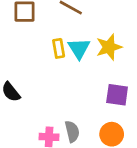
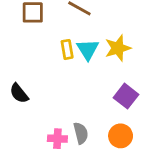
purple square: (117, 95) -> (126, 96), turned 30

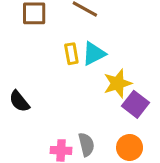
yellow star: (118, 48) -> (118, 83), moved
cyan triangle: (88, 49) -> (94, 54), turned 35

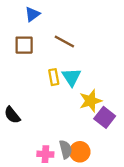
cyan triangle: (94, 54) -> (72, 77), turned -36
orange circle: (130, 147) -> (80, 152), moved

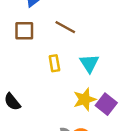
cyan triangle: (72, 77) -> (89, 63), moved
yellow star: (90, 101) -> (85, 99), moved

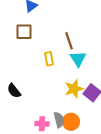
brown line: (65, 27) -> (69, 41), moved, turned 42

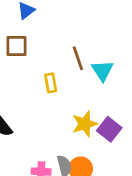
cyan triangle: (78, 59) -> (102, 71), moved

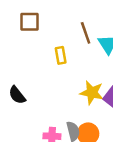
yellow star: (85, 124) -> (92, 93), turned 30

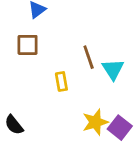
yellow star: (92, 93) -> (95, 122), turned -30

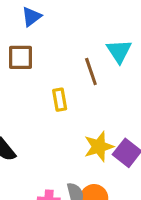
cyan triangle: (113, 69) -> (119, 51), moved

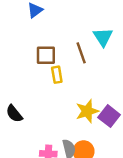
brown square: (21, 57) -> (46, 55), moved

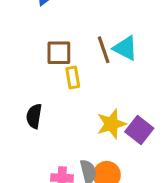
cyan triangle: (103, 37) -> (125, 48), moved, turned -30
black semicircle: (14, 114) -> (34, 116), moved, turned 48

